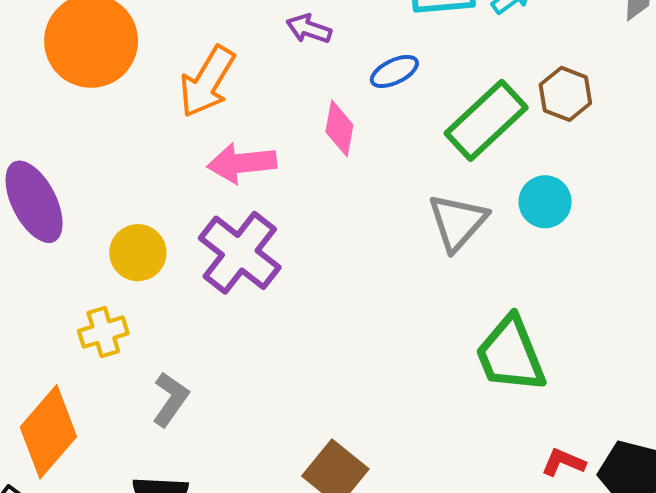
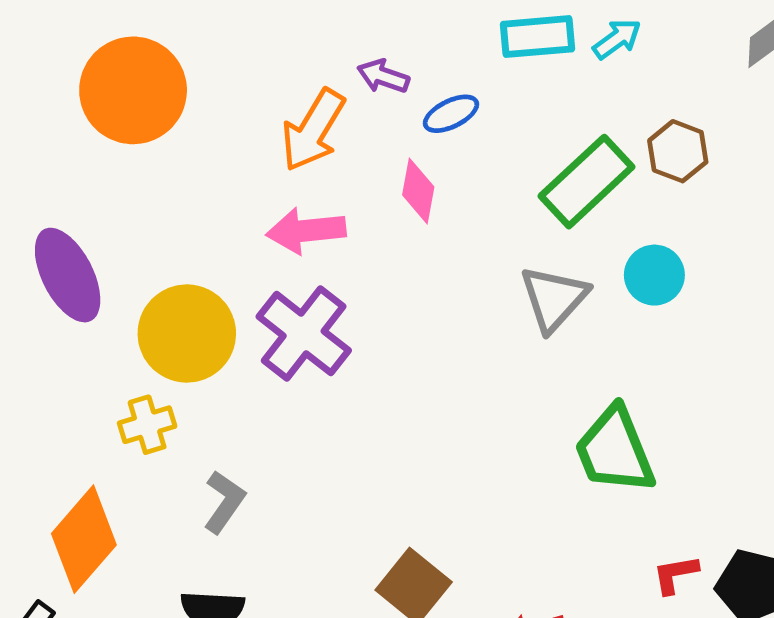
blue ellipse: (394, 71) -> (451, 114), moved
orange arrow: (207, 82) -> (313, 130), moved
yellow circle: (138, 253) -> (187, 334), size x1.5
red L-shape: (563, 462) -> (675, 574), turned -33

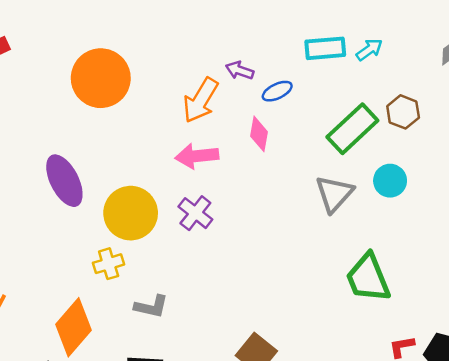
purple cross: (304, 334) -> (195, 213), size x0.7
gray L-shape: (224, 502) -> (151, 306), turned 68

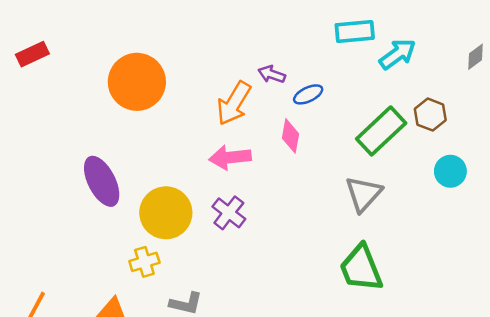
cyan rectangle: (325, 48) -> (355, 31), moved
cyan arrow: (369, 50) -> (398, 54), size x1.4
cyan circle: (390, 181) -> (450, 171), moved
green trapezoid: (368, 278) -> (361, 268), moved

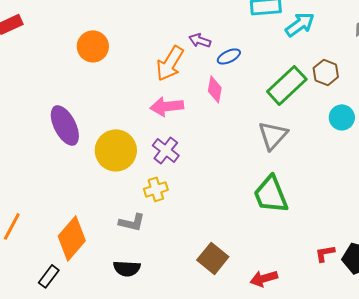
orange circle: (137, 82) -> (93, 46), size x0.7
yellow cross: (144, 262) -> (156, 189), moved

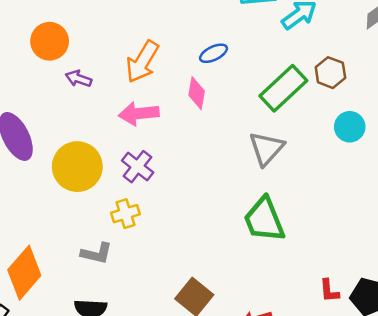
purple arrow: (200, 40) -> (79, 79), moved
red L-shape: (325, 253) -> (329, 291), turned -85

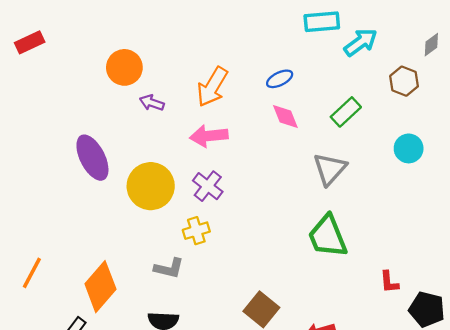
brown hexagon: (330, 73) -> (404, 81), moved
green rectangle: (283, 88) -> (346, 112), size x0.7
pink diamond: (197, 93) -> (285, 117), moved, turned -32
red L-shape: (329, 291) -> (389, 282), moved

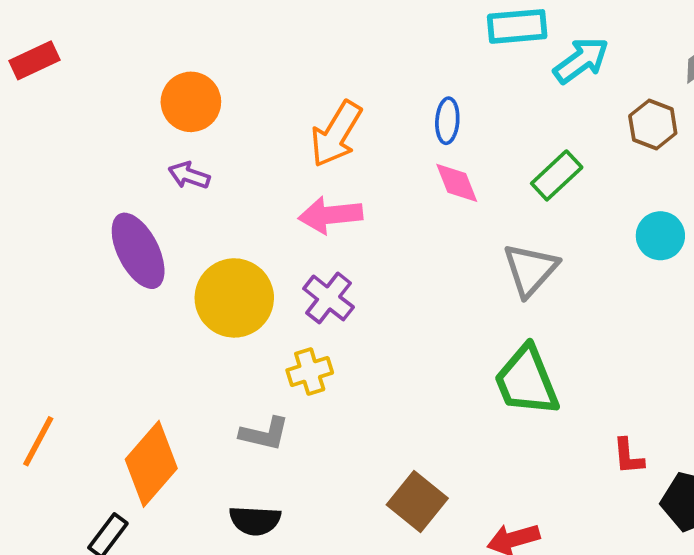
blue ellipse: (280, 79) -> (447, 121), turned -60
purple arrow: (152, 103) -> (189, 175), moved

